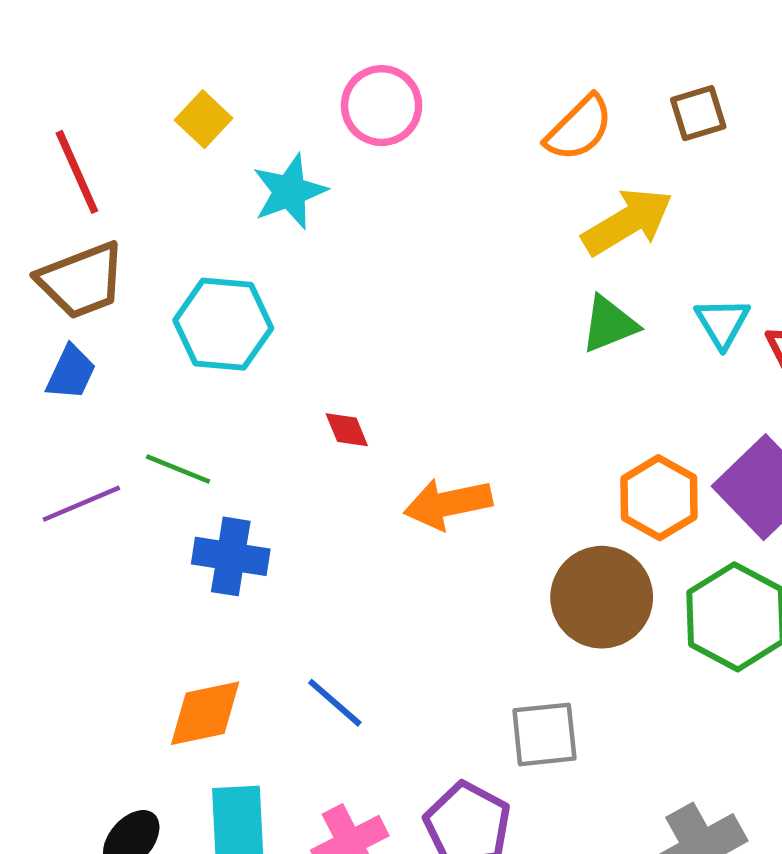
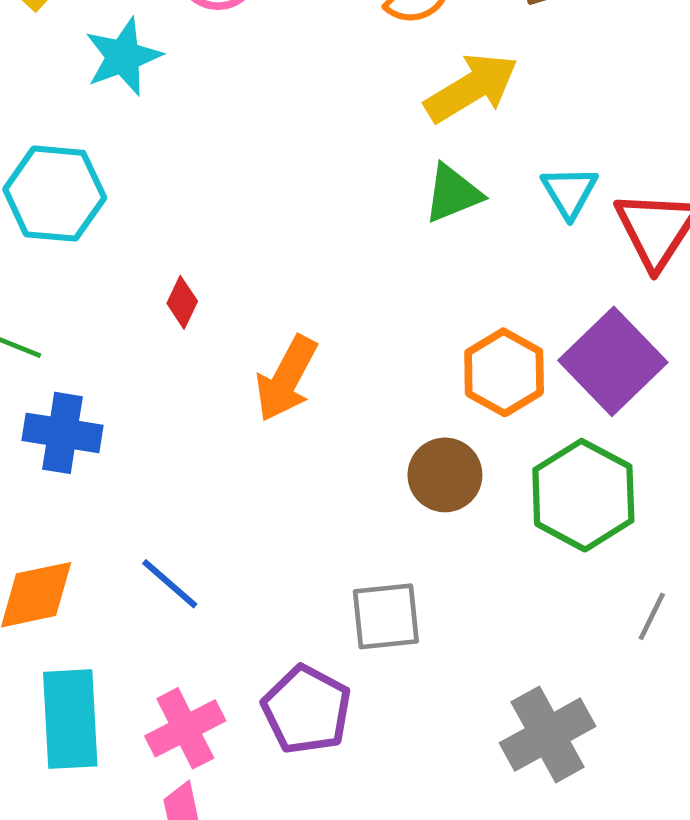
red diamond: (347, 430) -> (182, 302), turned 48
orange arrow: (448, 504) -> (286, 379), turned -50
brown circle: (602, 597) -> (445, 475), size x0.7

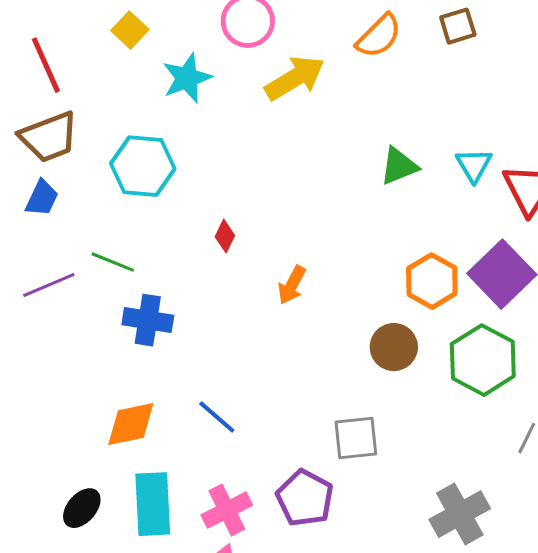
yellow arrow: (471, 88) -> (295, 78), moved
orange arrow: (286, 379) -> (292, 285), size x0.7

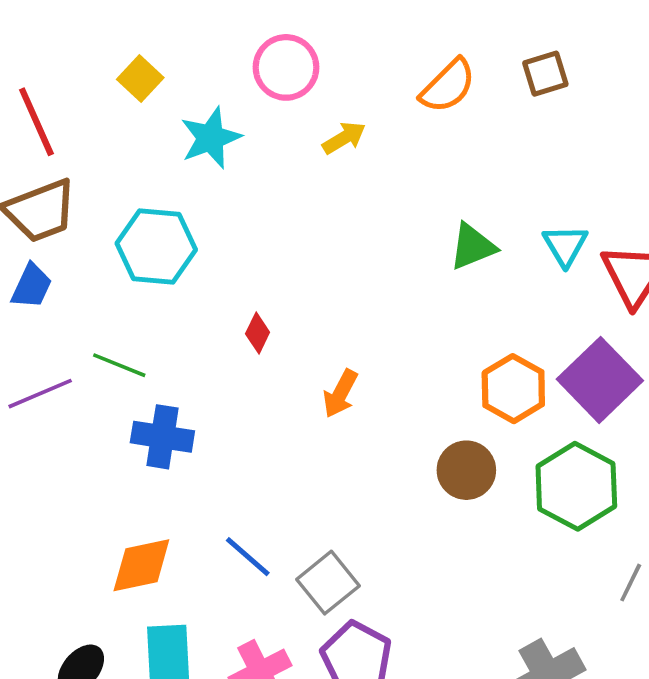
yellow arrow: (295, 78) -> (344, 138), size x0.6
gray square: (356, 438) -> (328, 583), moved, turned -33

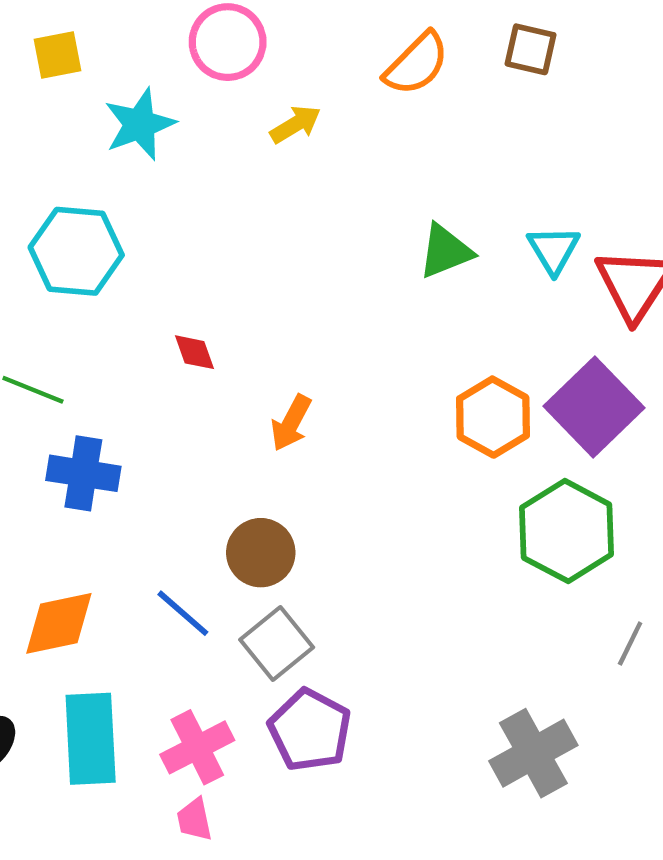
brown square: (545, 74) -> (530, 49), turned 30
yellow square: (140, 79) -> (57, 55), turned 36
red diamond: (258, 333) -> (194, 352), turned -45
brown circle: (466, 470) -> (261, 553), moved

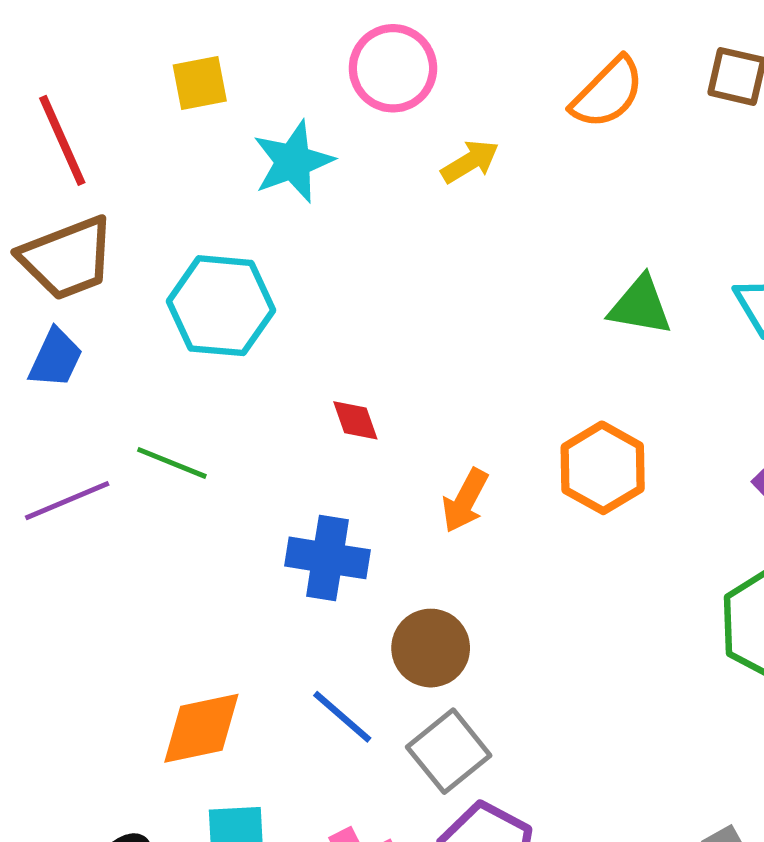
green triangle: (445, 251) -> (640, 306), turned 32
orange hexagon: (493, 417) -> (603, 468), moved
blue cross: (83, 473) -> (327, 558), moved

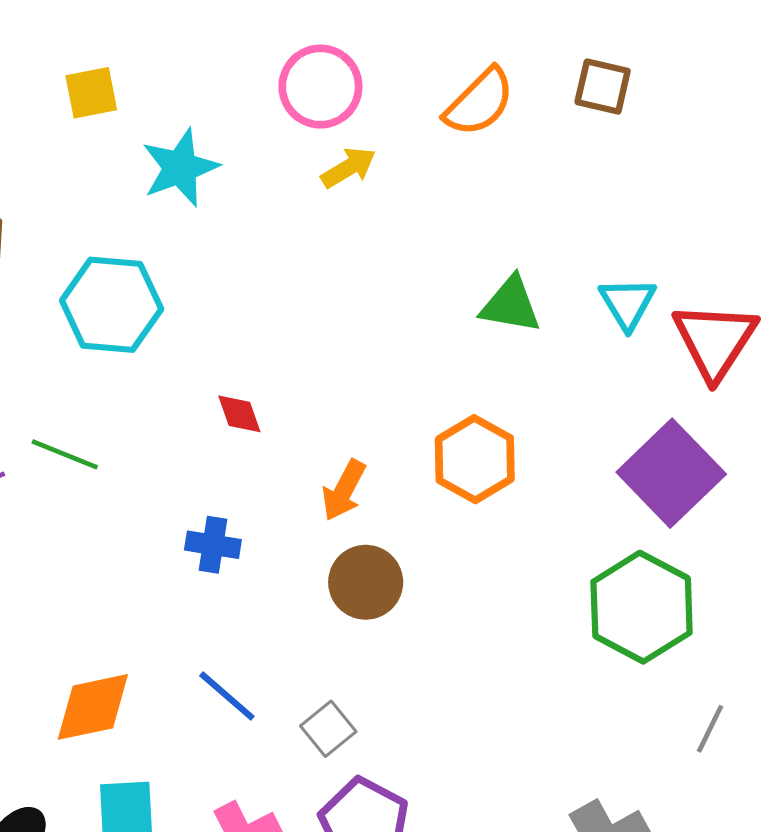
pink circle: (393, 68) -> (320, 87), moved
blue cross: (327, 558) -> (213, 545), size x0.7
brown circle: (431, 648) -> (366, 582), moved
gray square: (449, 751) -> (328, 729), size x0.7

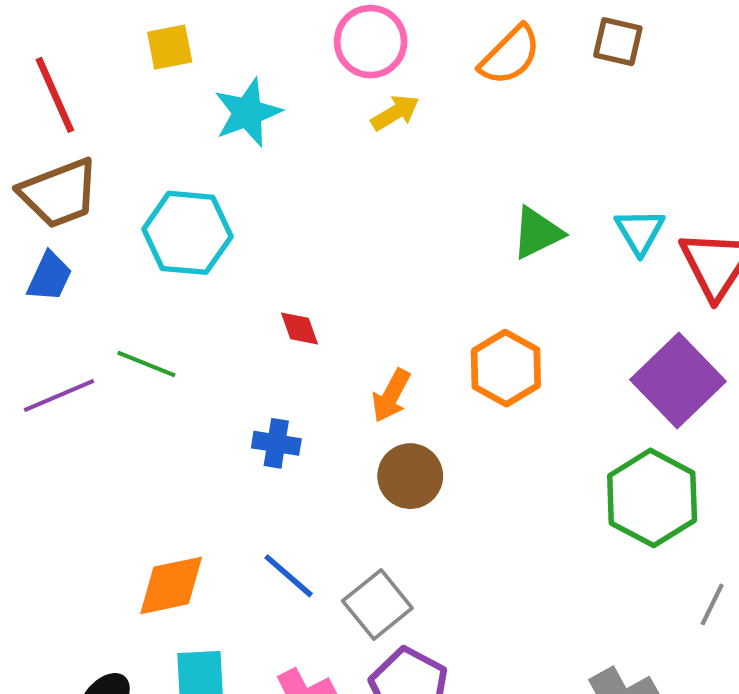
green triangle: (511, 305) -> (537, 233), turned -36
gray square: (328, 729) -> (377, 605), size x1.4

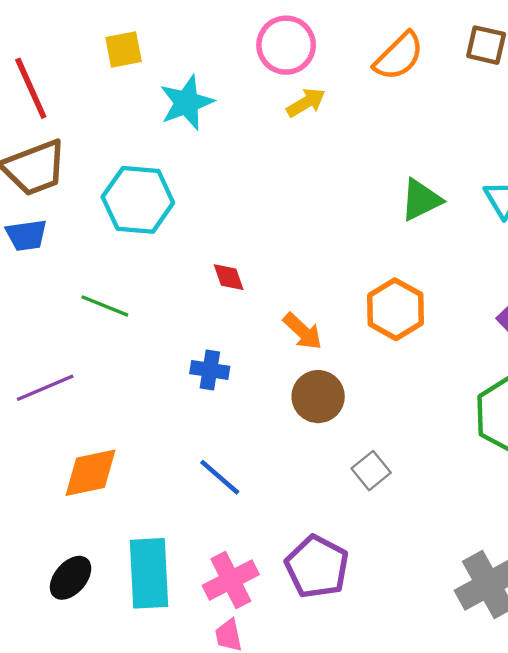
blue trapezoid: (49, 277) -> (26, 235), turned 57
purple line: (59, 395) -> (45, 388), moved
orange arrow: (391, 395) -> (303, 331), turned -75
orange diamond: (171, 585) -> (90, 473), moved
gray square: (377, 605) -> (371, 471), moved, size x0.7

